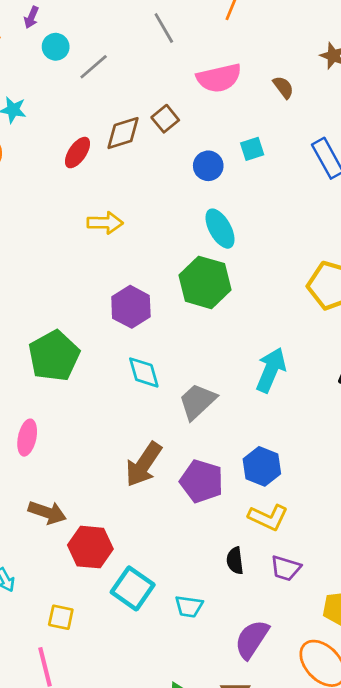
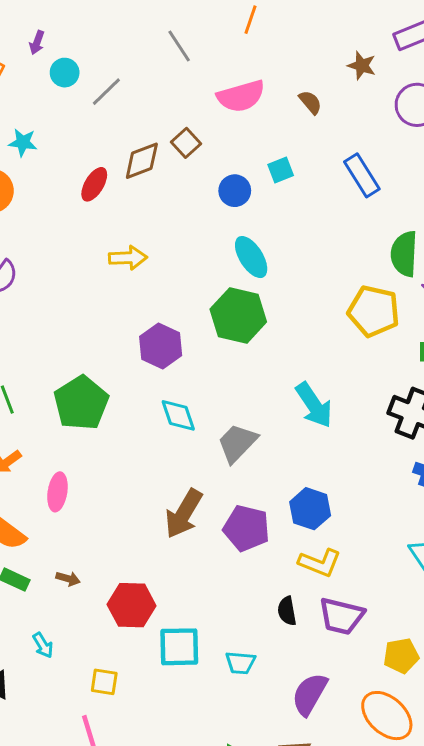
cyan arrow: (271, 370) -> (314, 405), turned 126
brown arrow: (47, 512) -> (68, 579), moved, size x0.6
purple trapezoid: (286, 568) -> (341, 616), size x1.4
cyan square: (133, 588) -> (179, 647), turned -33

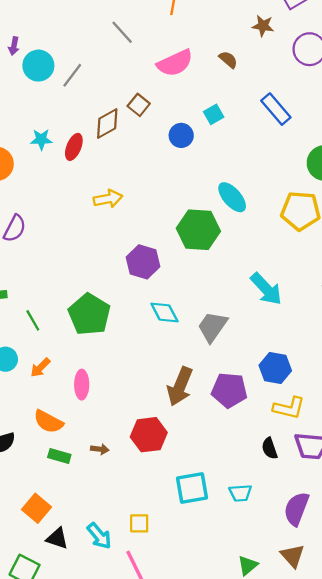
cyan circle: (65, 73) -> (38, 66), size x1.4
cyan star: (23, 142) -> (41, 139), moved
cyan ellipse: (251, 257) -> (232, 197), moved
red hexagon: (132, 605) -> (149, 435), moved
cyan arrow: (43, 645) -> (99, 536), moved, size x1.4

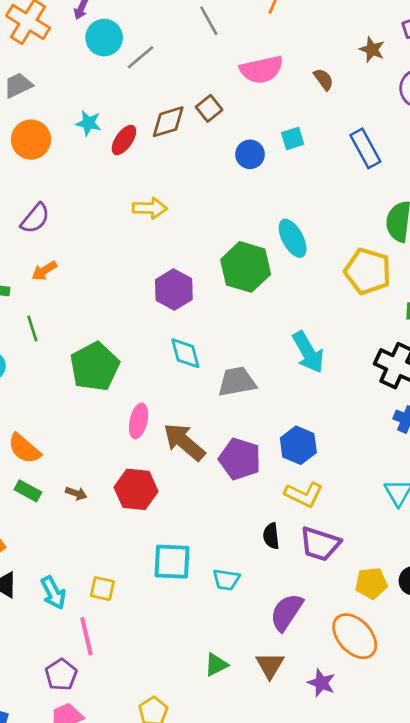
green pentagon: (89, 314) -> (95, 367), moved
gray trapezoid: (212, 327) -> (237, 382), turned 32
orange arrow: (40, 368) -> (44, 271), moved
pink ellipse: (82, 385) -> (139, 421), moved
brown arrow: (180, 386) -> (184, 442), turned 96

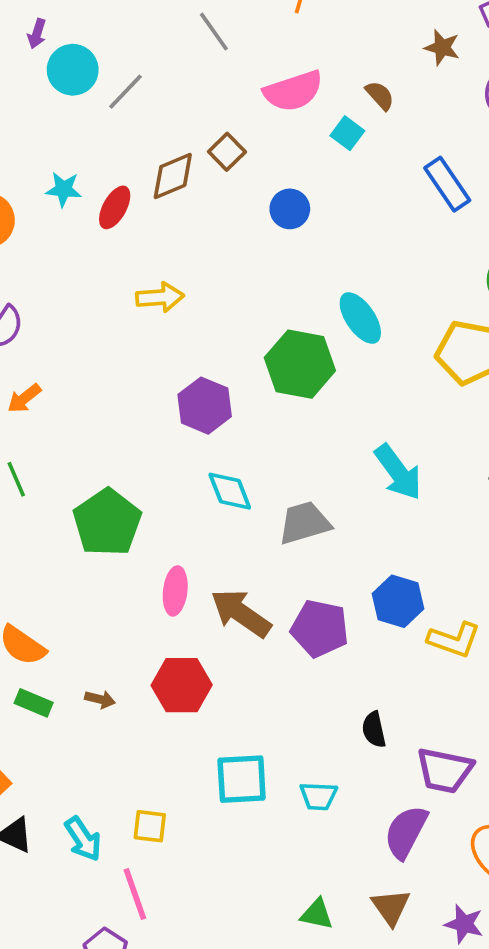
cyan square: (293, 139) -> (347, 133), moved, turned -30
yellow L-shape: (304, 495) -> (454, 640), moved
purple trapezoid: (320, 544) -> (445, 770), moved
green triangle: (216, 665) -> (317, 914), turned 45

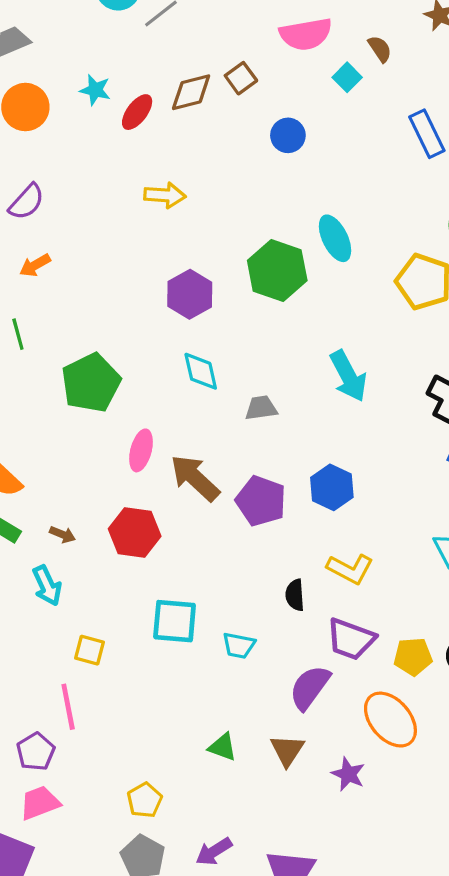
gray trapezoid: (304, 523) -> (261, 408), size x0.7
yellow L-shape: (454, 640) -> (350, 569), moved
cyan arrow: (83, 839) -> (47, 586), moved

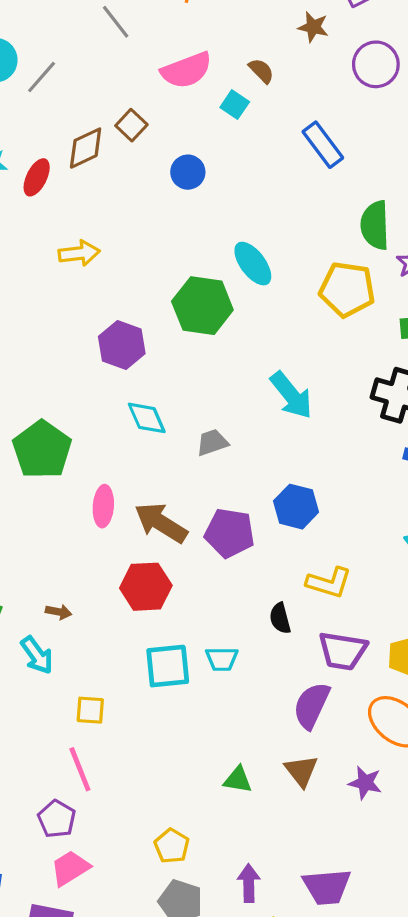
red hexagon: (135, 533) -> (146, 587), moved
brown arrow: (63, 534) -> (59, 612), moved
cyan trapezoid: (239, 645) -> (222, 659), moved
purple arrow: (214, 852) -> (249, 883), turned 132

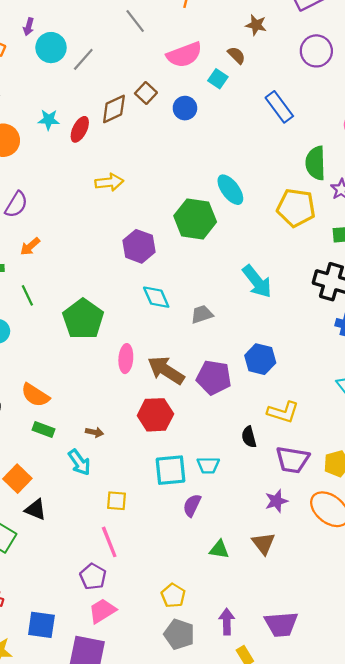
brown star: (313, 27) -> (256, 25), moved
blue circle: (188, 172) -> (185, 108), moved
purple semicircle: (312, 705) -> (192, 505), moved, size x0.7
purple star: (365, 783) -> (276, 501), moved, turned -30

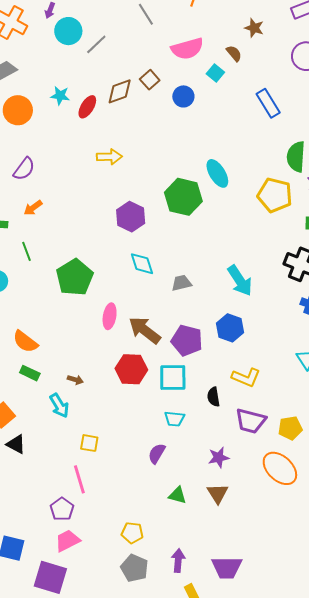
cyan arrow: (257, 281) -> (240, 281), moved
cyan square: (171, 470) -> (173, 378), moved
purple star: (276, 501) -> (219, 457), moved
yellow pentagon: (173, 596) -> (132, 533), turned -30

